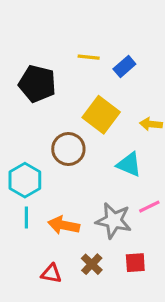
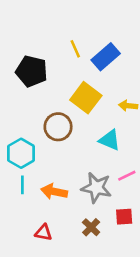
yellow line: (89, 57) -> (75, 49), turned 60
blue rectangle: (124, 66) -> (106, 57), size x1.5
red square: (135, 263) -> (124, 217), moved
brown cross: (92, 264) -> (91, 227), moved

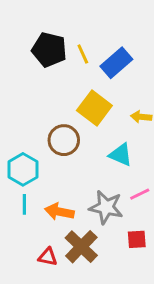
black pentagon: (32, 71) -> (49, 50), moved
brown cross: (91, 227) -> (81, 247), moved, size x1.6

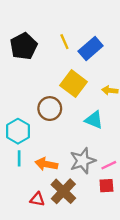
black pentagon: (49, 50) -> (24, 46), moved, turned 30
pink line: (140, 194) -> (109, 165), moved
gray star: (106, 207) -> (83, 161), turned -30

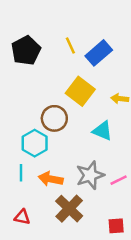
cyan hexagon: (18, 131) -> (35, 143), moved
red square: (106, 186) -> (116, 226), moved
red triangle: (37, 199) -> (22, 217), moved

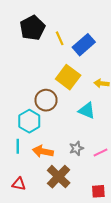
black pentagon: (26, 51) -> (32, 28), moved
gray star: (90, 175) -> (76, 148), size x0.6

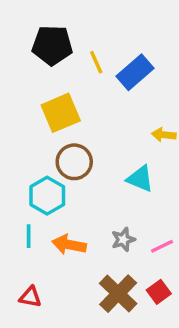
black pentagon: (32, 28) -> (52, 45), turned 30
yellow square: (68, 77) -> (61, 113), moved, turned 30
brown cross: (59, 177) -> (118, 294), moved
red square: (98, 191) -> (159, 292), moved, turned -32

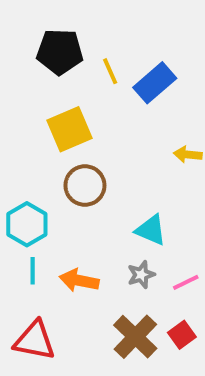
cyan triangle: (140, 179) -> (151, 230), moved
cyan hexagon: (47, 196) -> (27, 224), moved
red triangle: (30, 297) -> (35, 341), size x1.6

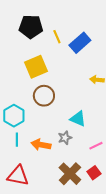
gray star: (141, 275) -> (65, 138), moved

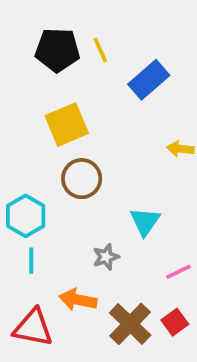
yellow line: (57, 37) -> (100, 50), moved
cyan triangle: (78, 119) -> (145, 221), turned 42
gray star: (65, 138) -> (106, 257), moved
orange arrow: (41, 145) -> (78, 300), moved

